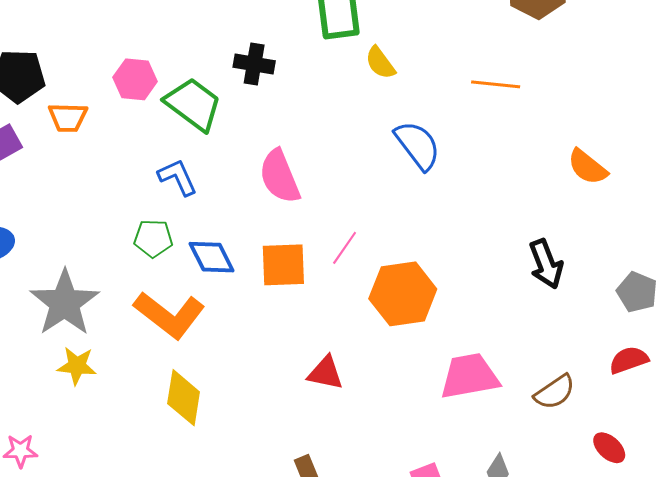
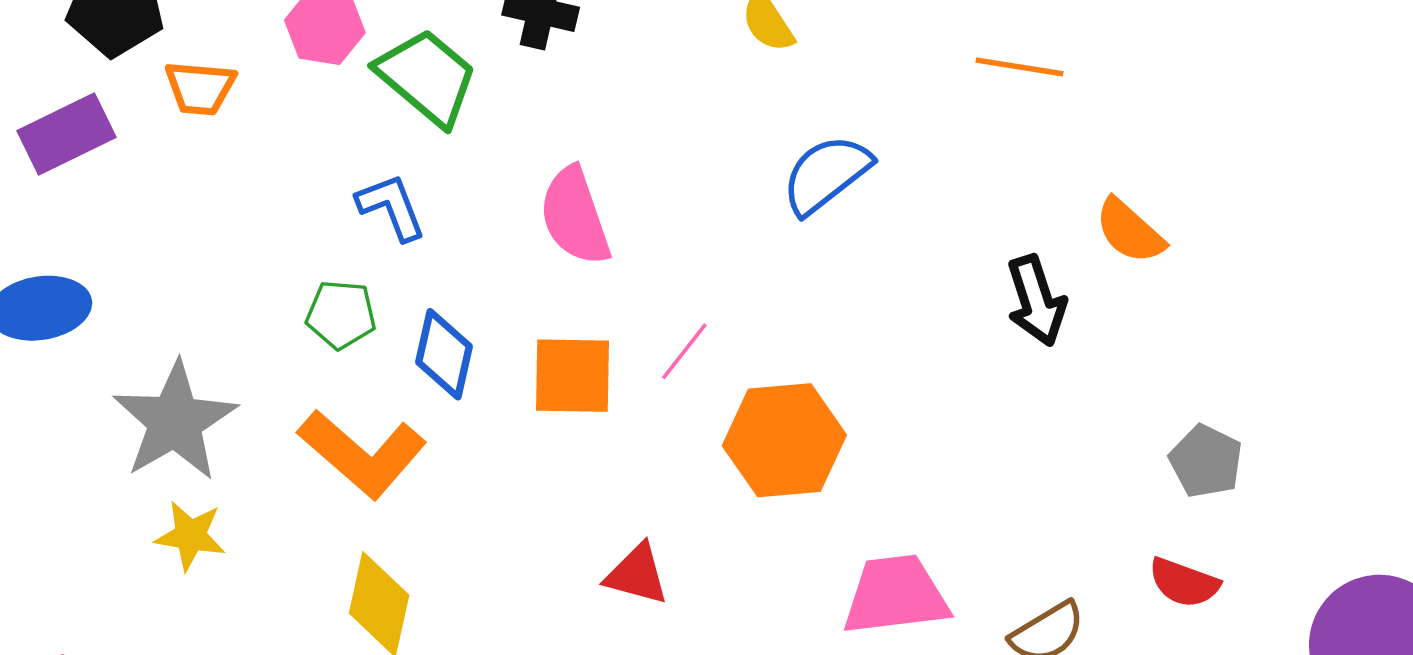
orange line: (496, 84) -> (1019, 67), moved
blue semicircle: (418, 145) -> (826, 174), turned -94
blue diamond: (212, 257) -> (444, 354), turned 36
black arrow: (546, 264) -> (1036, 301), moved
red semicircle: (629, 360) -> (1184, 583), turned -144

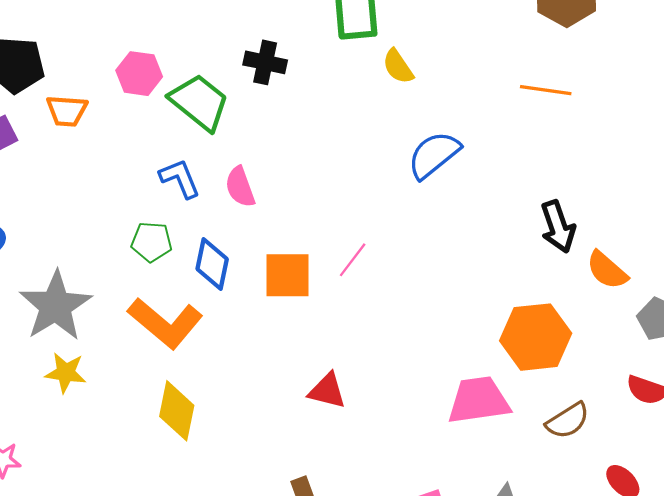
pink semicircle: (575, 216) -> (240, 187), moved, size x0.7
orange semicircle: (1130, 231) -> (607, 270), moved
orange hexagon: (784, 440) -> (536, 337), moved

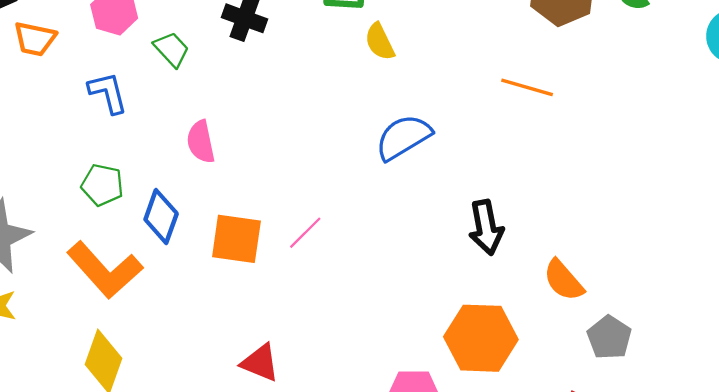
green trapezoid: (199, 102) -> (172, 49), size x0.6
blue L-shape: (180, 178) -> (108, 93), moved
black arrow: (558, 227) -> (486, 227), moved

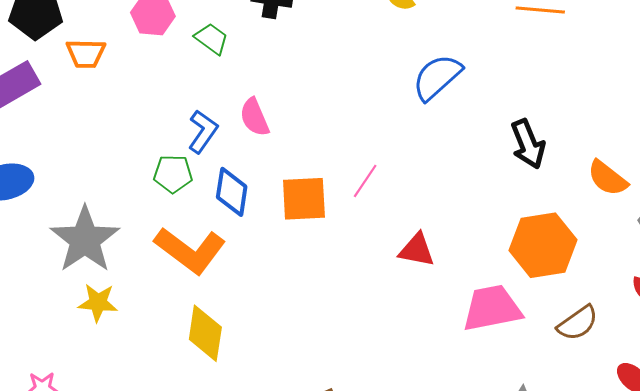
blue L-shape: (108, 93) -> (203, 131), moved, turned 60
red triangle: (260, 363) -> (417, 250), moved

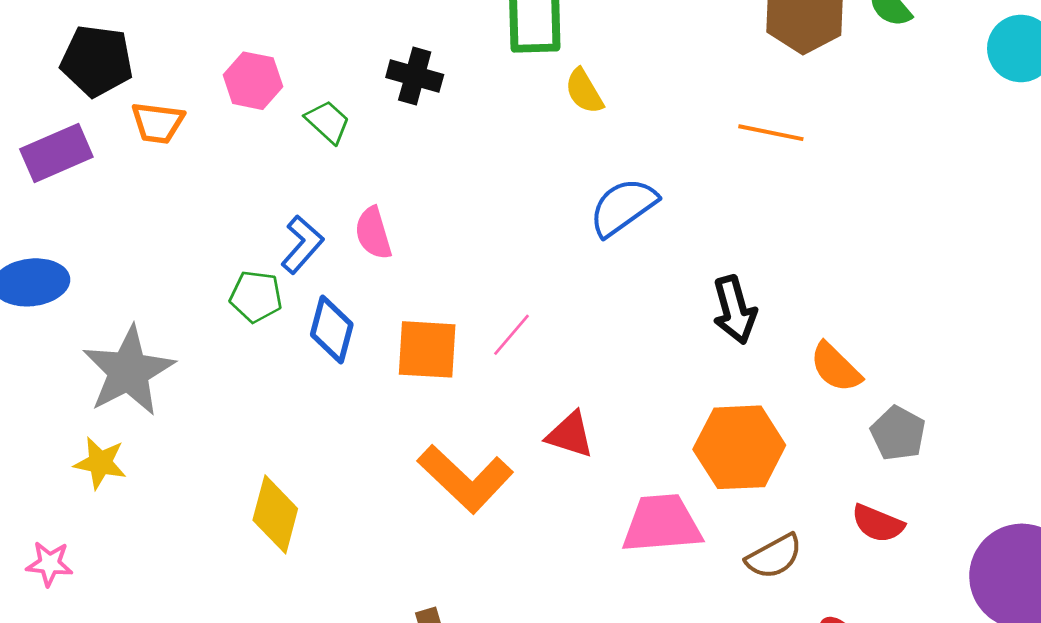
orange L-shape: (190, 250) -> (465, 479), moved
yellow star: (98, 303) -> (100, 463), moved

